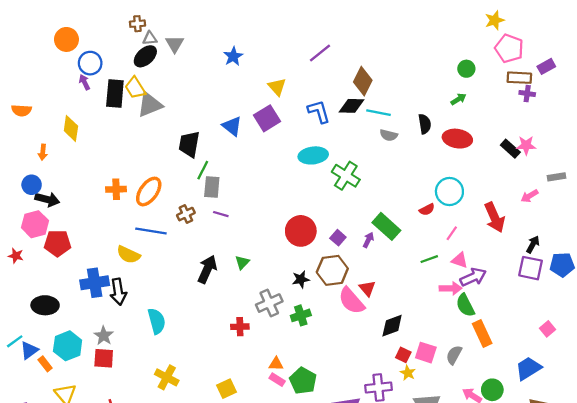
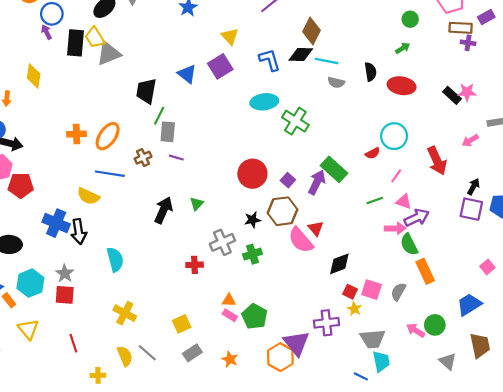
purple arrow: (368, 240) -> (317, 182), size x1.6
blue cross: (95, 283) -> (56, 223), turned 32

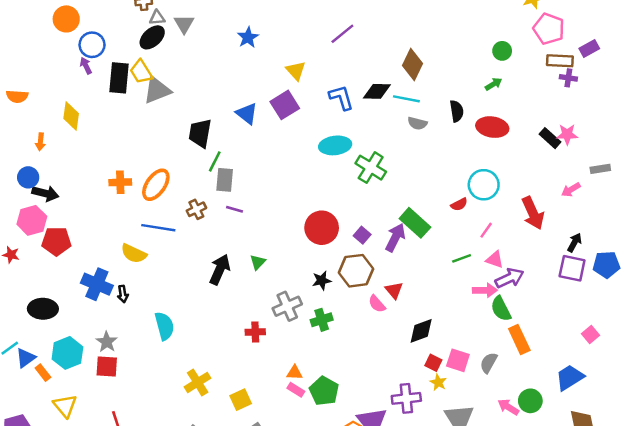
brown diamond: (311, 31) -> (412, 64), moved
black arrow: (79, 232) -> (123, 294), size x0.6
pink semicircle: (301, 240) -> (377, 304), size x0.6
yellow cross: (125, 313) -> (198, 382), moved, turned 30

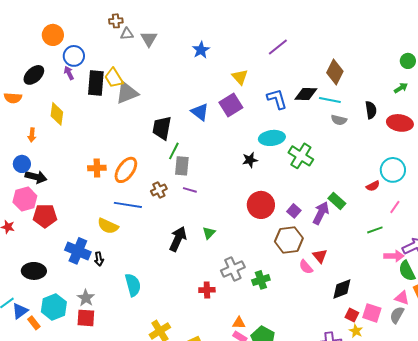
black ellipse: (152, 37) -> (34, 75), moved
green rectangle: (415, 223) -> (337, 201), size x0.7
pink triangle: (495, 260) -> (402, 298), moved
black star: (322, 281) -> (250, 160), moved

